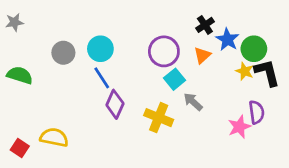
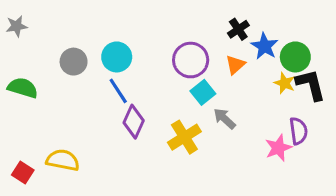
yellow cross: (159, 118) -> (184, 137), turned 36

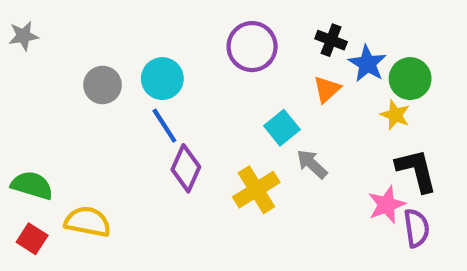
black cross: (238, 29) -> (331, 40), turned -35
purple circle: (191, 60) -> (252, 47), moved
black L-shape: (311, 85) -> (417, 170), moved
green semicircle: (23, 88) -> (32, 185), moved
purple semicircle: (298, 131) -> (417, 228), moved

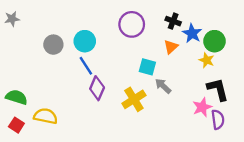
cyan square: (282, 128) -> (147, 67), turned -36

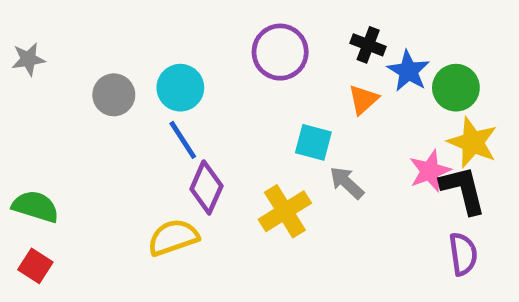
gray star: (12, 19) -> (28, 59), moved
yellow star: (207, 60) -> (473, 142), moved, size x1.5
pink star: (202, 107) -> (430, 171), moved
yellow semicircle: (46, 116) -> (173, 237), moved, turned -30

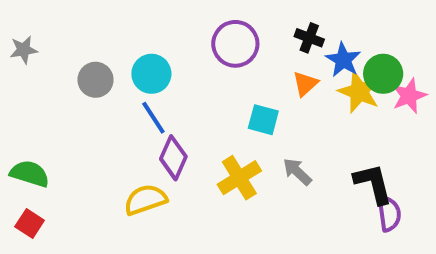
yellow star: (473, 142) -> (359, 92), moved
pink star: (430, 171) -> (409, 96), moved
gray arrow: (347, 183) -> (297, 172), moved
black L-shape: (463, 190) -> (373, 184), moved

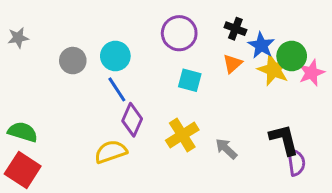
cyan square: (263, 120) -> (190, 80), moved
gray arrow: (297, 172) -> (226, 149), moved
red square: (30, 224) -> (23, 170), size x1.6

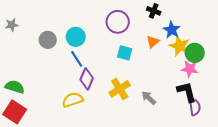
black cross: (235, 29) -> (154, 11), moved
green circle: (292, 56) -> (195, 53), moved
pink star: (311, 73) -> (190, 69), moved, turned 30

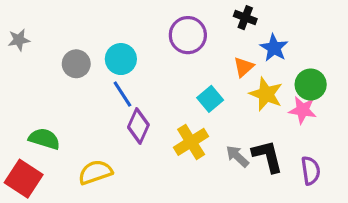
yellow star: (180, 46) -> (266, 94), moved
cyan square: (125, 53) -> (210, 99), moved, turned 35
green semicircle: (15, 87) -> (44, 139), moved
black L-shape: (187, 92) -> (268, 156), moved
yellow semicircle: (73, 100) -> (95, 172), moved

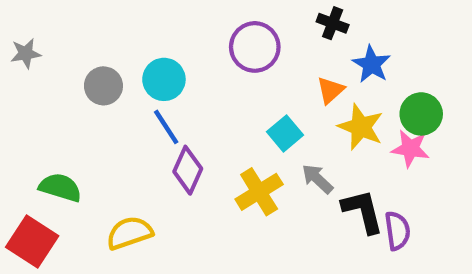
gray arrow: (237, 156) -> (317, 179), moved
purple semicircle: (311, 171) -> (397, 231), moved

